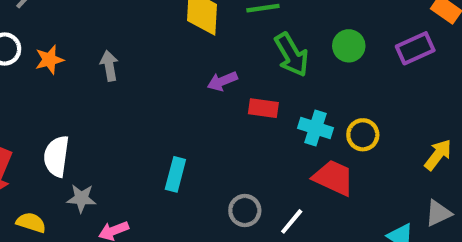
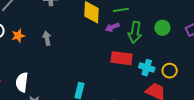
green arrow: (292, 55) -> (135, 32), turned 40
purple arrow: (222, 81) -> (112, 27), moved
red rectangle: (263, 108) -> (121, 58), size x1.5

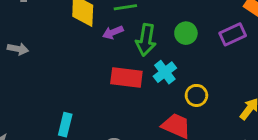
gray arrow: (47, 38) -> (18, 49), turned 112
cyan cross: (147, 68) -> (165, 72), moved, turned 35

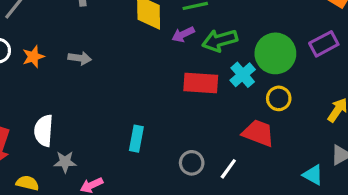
green circle: (186, 33) -> (275, 53), moved, size x1.6
purple rectangle: (233, 34) -> (324, 44), moved
green arrow: (146, 40) -> (220, 40), turned 68

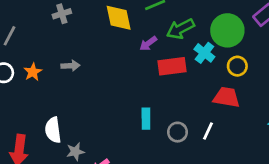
purple arrow: (183, 34) -> (148, 44), moved
cyan rectangle: (136, 139) -> (146, 119), moved

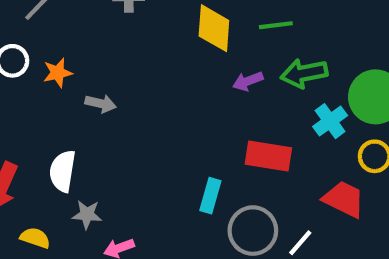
gray arrow: (70, 66) -> (101, 103), moved
red rectangle: (172, 66) -> (268, 156), moved
gray circle: (178, 132) -> (253, 231), size x1.5

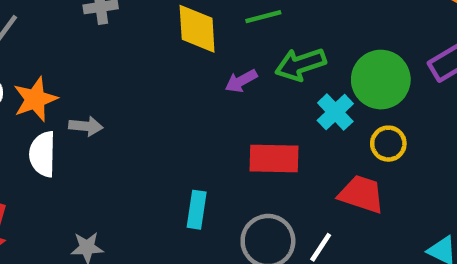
orange star: (58, 73) -> (35, 99), size x1.4
white semicircle: (63, 171) -> (43, 154), moved
cyan rectangle: (210, 196) -> (197, 210), moved

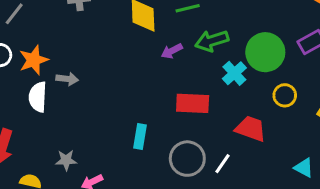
yellow circle: (388, 144) -> (285, 95), moved

